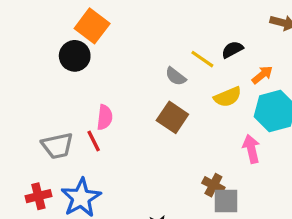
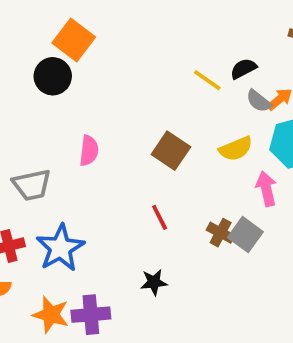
gray semicircle: (176, 76) -> (259, 101), moved
yellow semicircle: (228, 97) -> (236, 149), moved
red line: (94, 141) -> (160, 217), moved
gray square: (226, 201) -> (245, 235), moved, turned 36

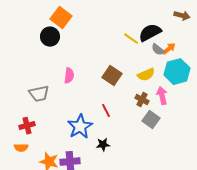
black semicircle: (243, 69) -> (150, 33), size x1.6
brown cross: (221, 233) -> (142, 100), moved
blue star: (60, 248) -> (80, 127), moved

